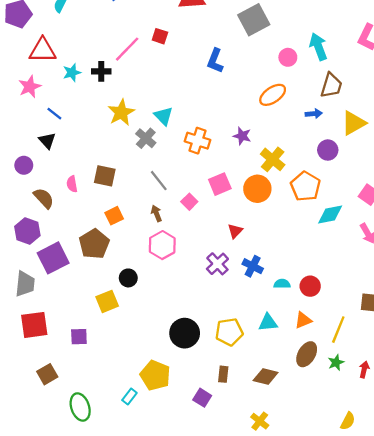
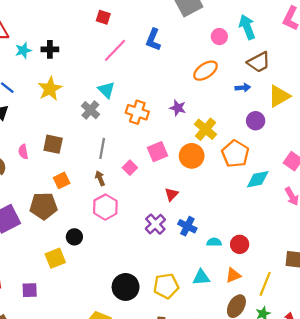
pink line: (127, 49) -> (115, 50), moved
brown trapezoid: (331, 85) -> (259, 62), turned 45
yellow star: (121, 112) -> (50, 89), moved
gray line: (159, 181) -> (102, 148), turned 48
brown pentagon: (94, 244) -> (44, 206), turned 30

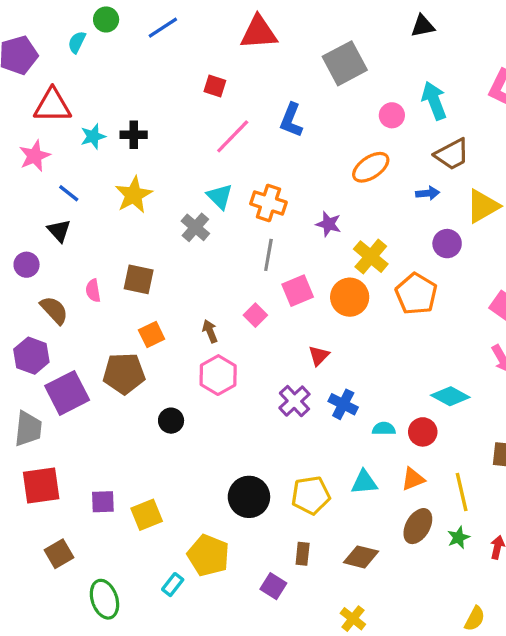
orange cross: (137, 112) -> (268, 203), moved
gray line: (102, 148) -> (268, 255), moved
cyan diamond: (258, 179) -> (450, 396), moved, turned 40
yellow square: (55, 258) -> (147, 515), moved
yellow line: (265, 284) -> (462, 492), turned -35

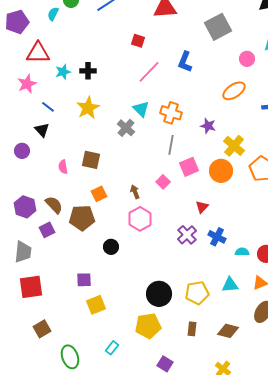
brown semicircle: (54, 310) -> (54, 205), moved
purple square: (67, 393) -> (47, 230), size x0.6
purple square: (103, 502) -> (84, 280), moved
yellow pentagon: (208, 555) -> (148, 326), moved, turned -30
purple square: (273, 586) -> (165, 364), moved

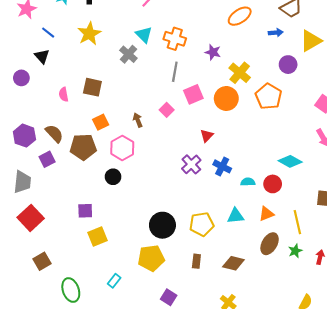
pink hexagon: (140, 219) -> (122, 148), moved
red square: (31, 287) -> (31, 218), turned -35

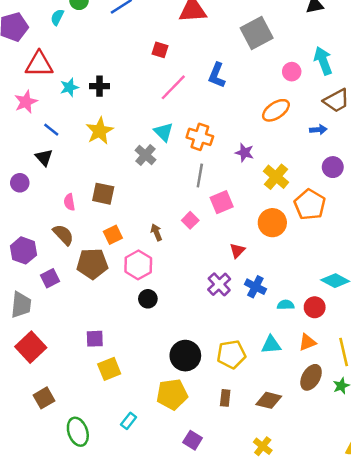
orange circle: (226, 99) -> (272, 223), moved
brown semicircle: (54, 134) -> (63, 235), moved
black circle: (113, 177) -> (148, 299), moved

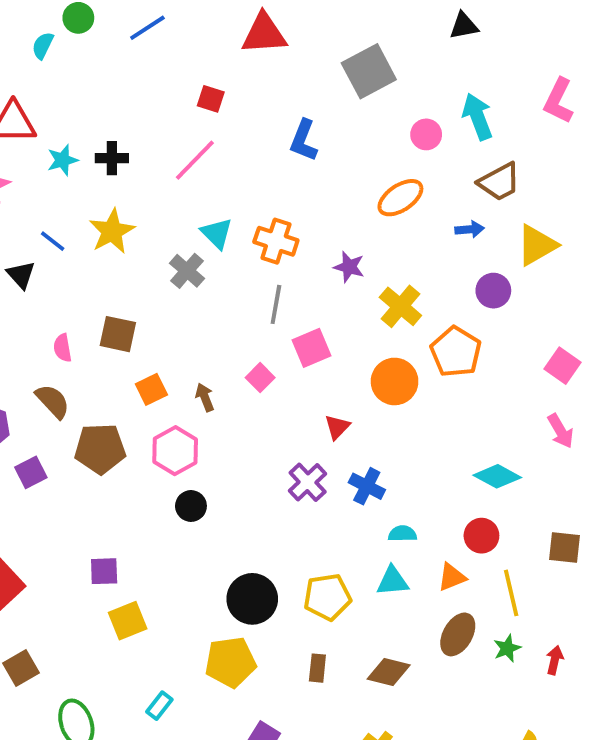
pink line: (173, 87) -> (195, 160), moved
blue line: (51, 130) -> (53, 241), moved
orange square: (113, 235) -> (151, 389), moved
cyan semicircle: (286, 305) -> (402, 534), moved
red circle: (315, 307) -> (481, 536), moved

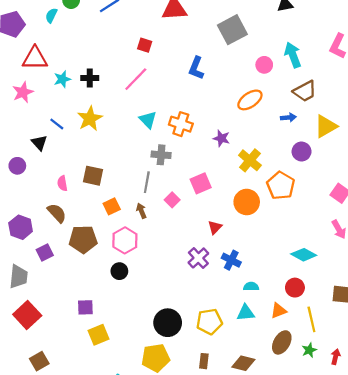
gray cross: (187, 271) -> (161, 155), moved, turned -36
gray line: (276, 304) -> (147, 182), moved
black circle: (191, 506) -> (119, 271), moved

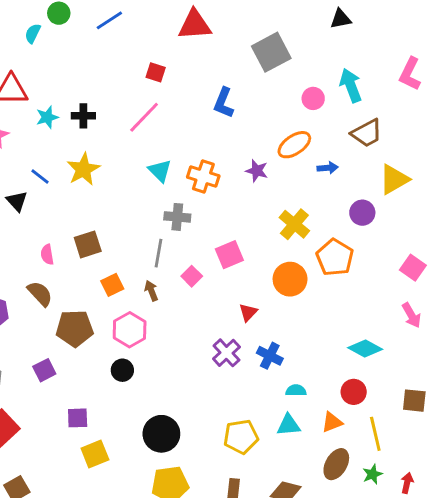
blue arrow: (288, 118) -> (328, 168), moved
purple star: (221, 138) -> (257, 171), moved
brown square: (93, 176) -> (88, 244), turned -30
purple square: (45, 252) -> (44, 370), moved
black circle: (168, 323) -> (161, 434), moved

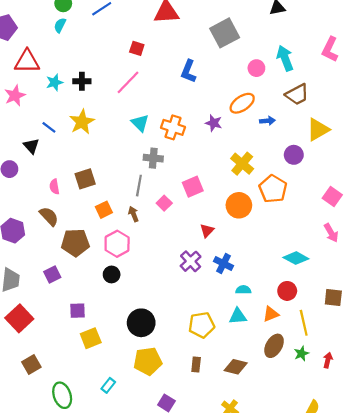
cyan semicircle: (33, 33) -> (60, 25), moved

